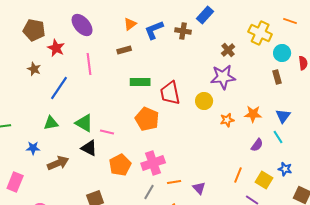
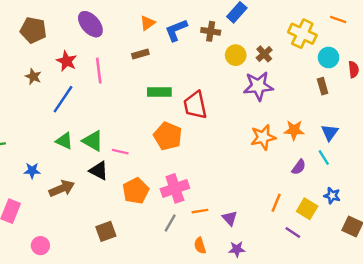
red star: (56, 48) -> (67, 61), moved
yellow circle: (204, 101) -> (236, 55), moved
orange star: (227, 120) -> (263, 137), size x1.5
green triangle: (51, 123) -> (64, 141), moved, turned 35

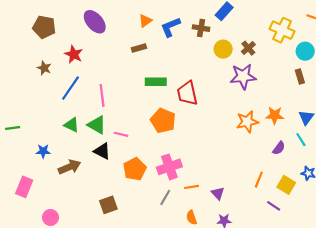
pink line: (99, 71) -> (102, 95), moved

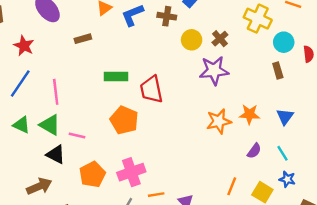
brown rectangle: (139, 48) -> (83, 39), moved
cyan line: (301, 140) -> (283, 153), moved
brown arrow: (69, 167) -> (39, 186), moved

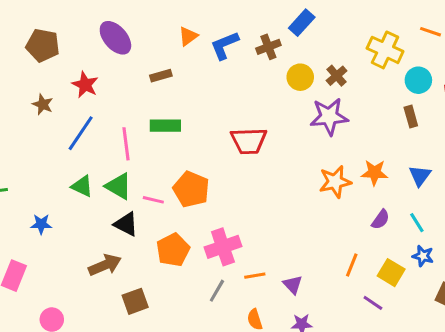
brown cross: (167, 16) -> (268, 47), turned -30
green rectangle: (116, 76) -> (165, 126), moved
red trapezoid: (151, 89) -> (249, 141), turned -80
orange pentagon: (124, 120) -> (191, 189), moved

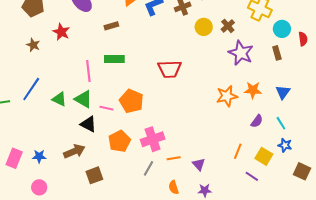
purple star: (329, 117) -> (241, 53), moved, turned 30
blue line: (81, 133) -> (31, 89), moved
blue star: (41, 224) -> (39, 156), moved

